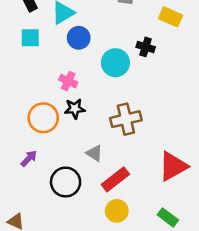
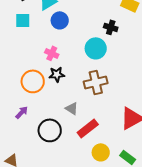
cyan circle: (115, 63) -> (96, 48), moved
yellow circle: (117, 211) -> (101, 152), moved

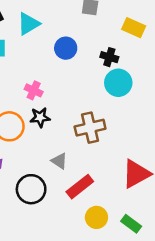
blue circle: (60, 20) -> (66, 48), moved
cyan circle: (96, 48) -> (118, 83), moved

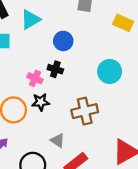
black cross: (109, 57) -> (55, 69), moved

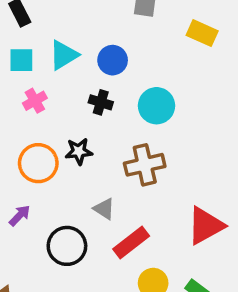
cyan triangle: (30, 19) -> (64, 55), moved
cyan circle: (110, 71) -> (156, 106), moved
pink cross: (35, 78) -> (35, 101), moved, turned 35

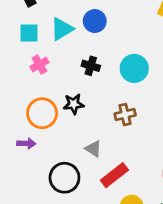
blue circle: (113, 60) -> (95, 21), moved
brown cross: (145, 165) -> (125, 115), size x0.7
purple arrow: (20, 216) -> (26, 143), moved, turned 48

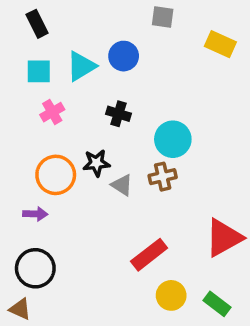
cyan circle: (134, 68) -> (173, 139), moved
gray triangle: (93, 149) -> (122, 185), moved
black circle: (64, 178) -> (35, 268), moved

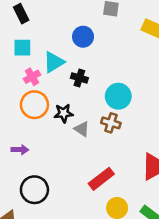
cyan triangle: (81, 66) -> (54, 62), moved
orange circle: (56, 175) -> (34, 105), moved
brown cross: (163, 177) -> (111, 123), turned 30
black circle: (35, 268) -> (34, 190), moved

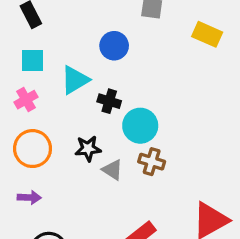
pink cross: (32, 77) -> (26, 100), moved
cyan circle: (118, 96) -> (140, 126), moved
orange circle: (34, 105) -> (33, 149), moved

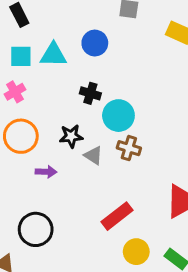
cyan triangle: (75, 80) -> (53, 55), moved, turned 32
purple arrow: (29, 197) -> (46, 172), moved

